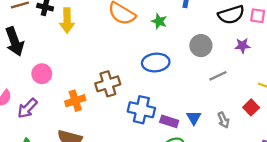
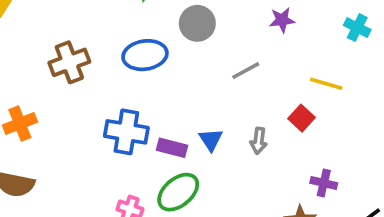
gray circle: (201, 46) -> (197, 23), moved
brown cross: (108, 84) -> (69, 62), moved
gray arrow: (223, 120) -> (259, 141), turned 35

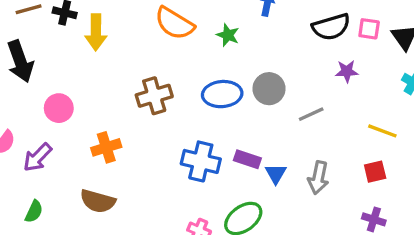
gray circle: (197, 23) -> (269, 89), moved
red square: (302, 118) -> (375, 172), moved, turned 30
gray arrow: (259, 141) -> (318, 178), size x1.4
purple rectangle: (172, 148) -> (247, 159), moved

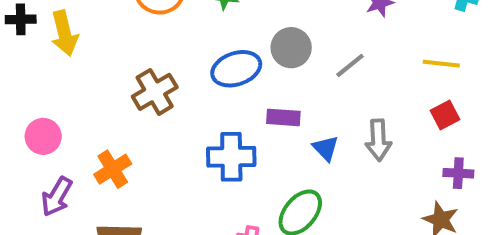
purple arrow: (37, 157) -> (57, 197), moved
purple rectangle: (247, 159) -> (283, 117), moved

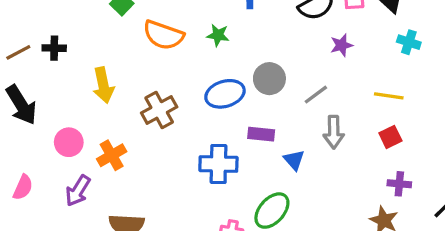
yellow arrow: (64, 33) -> (103, 85), moved
gray arrow: (378, 140) -> (334, 132), moved
orange cross: (113, 169) -> (112, 155), moved

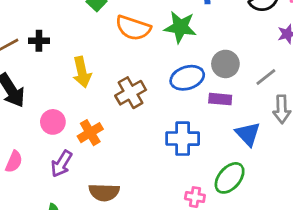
green star: (218, 35) -> (180, 27), size x1.6
purple rectangle: (261, 134) -> (220, 99), moved
blue triangle: (294, 160) -> (248, 134), size x1.4

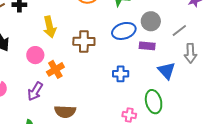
brown cross: (131, 93) -> (84, 41), turned 30
pink circle: (53, 122) -> (35, 55), moved
blue cross: (183, 139) -> (121, 74), size x0.7
green ellipse: (230, 178) -> (154, 102), turned -55

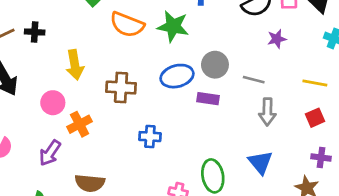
gray line: (179, 31) -> (254, 80), turned 49
blue triangle: (167, 71) -> (260, 162), moved
blue cross: (121, 74) -> (150, 137), moved

